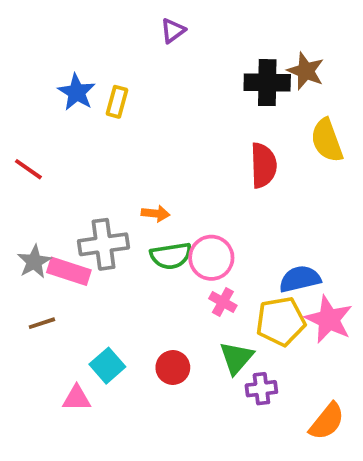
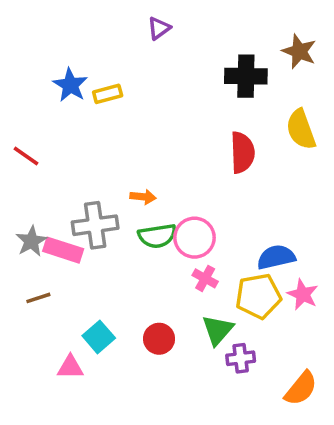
brown star: (306, 71) -> (299, 51), moved
yellow rectangle: (117, 102) -> (108, 94), turned 60
pink star: (329, 319) -> (303, 294), size x0.7

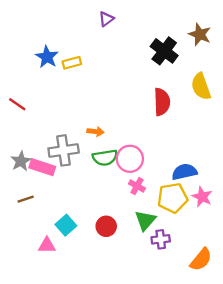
black cross: (246, 76) -> (164, 51), turned 36

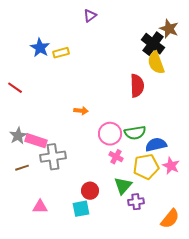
black cross: (164, 51) -> (153, 44), moved
yellow semicircle: (201, 86) -> (156, 63), moved
gray cross: (64, 150) -> (53, 157), moved
green semicircle: (105, 158) -> (135, 133), moved
cyan square: (66, 225) -> (81, 209), moved, turned 30

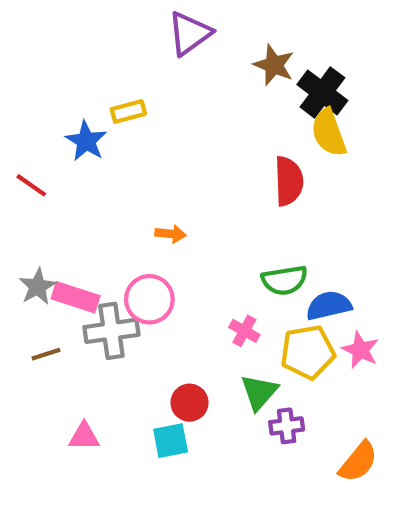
purple triangle: (90, 16) -> (190, 33), size x1.6
brown star: (169, 29) -> (274, 65), moved
blue star: (40, 48) -> (86, 141), moved
pink circle: (110, 134) -> (149, 299), moved

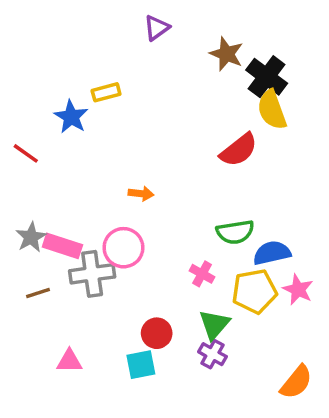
purple triangle: (190, 33) -> (157, 28), size x0.7
red semicircle: (289, 181) -> (239, 150), turned 54
purple cross: (287, 426) -> (212, 354), moved, turned 36

